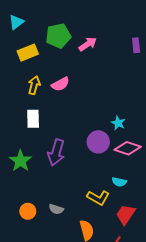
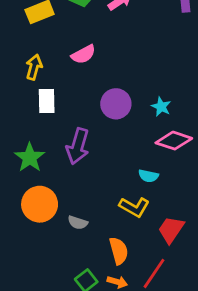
yellow arrow: (34, 85) -> (34, 67), moved
purple circle: (98, 142) -> (116, 104), moved
cyan semicircle: (119, 182) -> (148, 176), moved
orange circle: (28, 211) -> (40, 204), moved, size x1.6

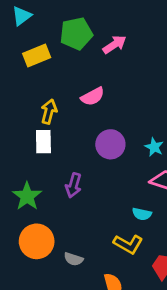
pink semicircle: (83, 54) -> (93, 96), moved
yellow arrow: (34, 67) -> (49, 112), moved
purple arrow: (78, 146) -> (74, 185), size x0.7

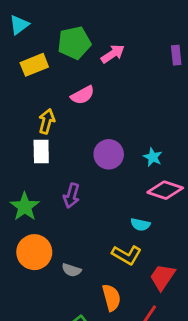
pink semicircle: (93, 96) -> (83, 95), moved

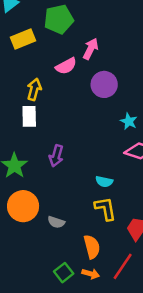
pink arrow: (113, 54) -> (91, 49), moved, turned -30
purple circle: (109, 154) -> (104, 84), moved
cyan semicircle: (140, 225) -> (104, 182), moved
yellow L-shape: (127, 255) -> (105, 209), turned -130

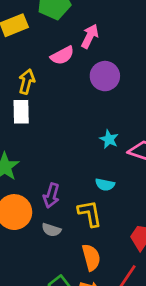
cyan star: (129, 121) -> (109, 139), moved
purple arrow: (56, 156) -> (51, 196), moved
yellow L-shape: (105, 209) -> (90, 213), moved

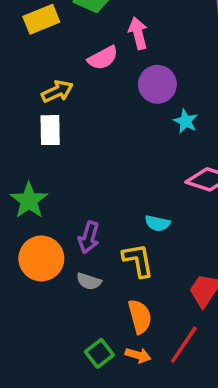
pink arrow: (90, 36) -> (138, 33), turned -40
yellow arrow: (27, 82) -> (57, 91), turned 50
cyan star: (109, 139) -> (186, 121), moved

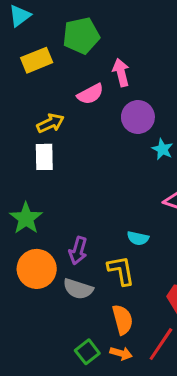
gray semicircle: (89, 281) -> (78, 289), size x1.4

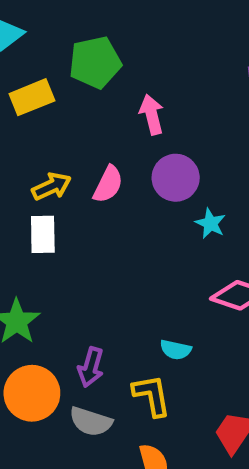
pink semicircle: (90, 94) -> (108, 184), moved, turned -36

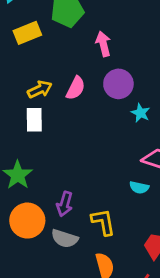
cyan semicircle: (176, 350) -> (139, 187), moved

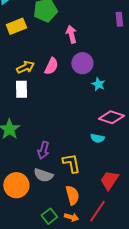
orange circle: (27, 221) -> (16, 185), moved

